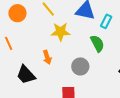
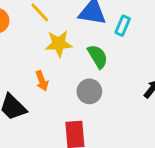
green semicircle: (97, 43) -> (98, 56), moved

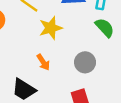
green semicircle: (98, 56) -> (105, 28), moved

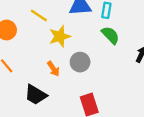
gray circle: (85, 62) -> (80, 62), moved

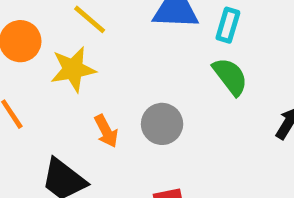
yellow star: (60, 36) -> (73, 69), moved

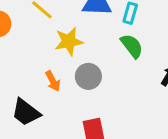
yellow star: (73, 69) -> (69, 41), moved

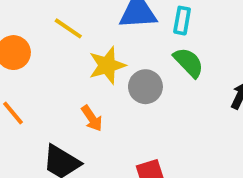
gray circle: (88, 76) -> (145, 87), moved

